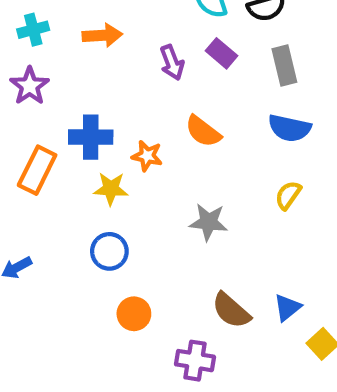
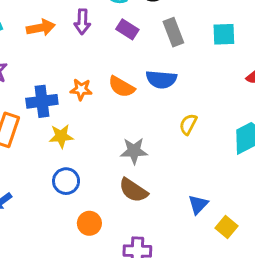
purple arrow: (172, 63) -> (82, 22), moved, turned 30
blue semicircle: (289, 128) -> (161, 79), moved
orange star: (147, 156) -> (81, 89), moved
brown semicircle: (231, 310) -> (133, 190), moved

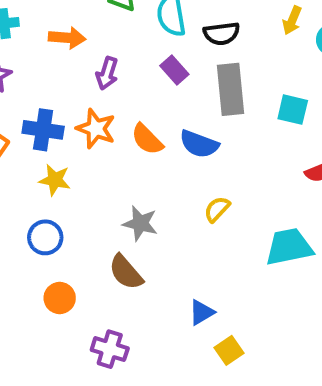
purple arrow: (82, 22) -> (107, 73), moved
gray rectangle: (173, 32) -> (231, 89), size x1.4
orange star: (81, 89) -> (96, 129), size x1.4

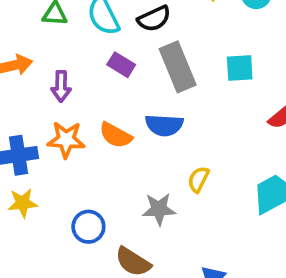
yellow star: (55, 180) -> (23, 203), moved
gray star: (140, 223) -> (159, 209), moved
blue circle: (45, 237) -> (88, 227), moved

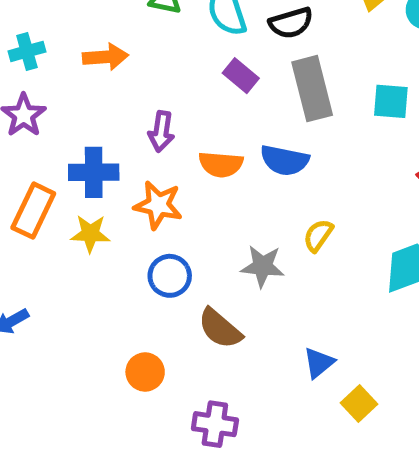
purple arrow: (61, 86) -> (161, 131), moved
orange semicircle: (116, 135) -> (221, 164), turned -32
orange star: (66, 140) -> (158, 205), moved

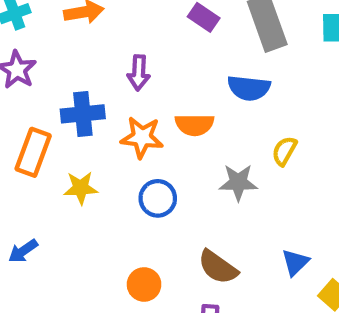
orange semicircle: (221, 164) -> (195, 125), moved
yellow star: (90, 234) -> (81, 188), moved
brown semicircle: (220, 329) -> (218, 267), moved

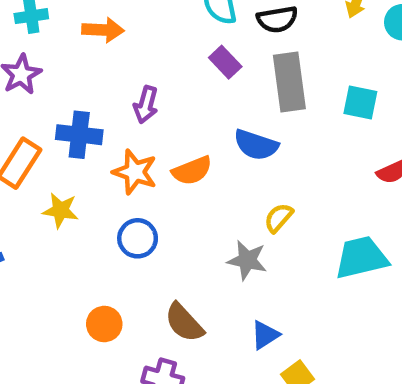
orange semicircle: (195, 125) -> (192, 171), turned -33
gray star: (238, 182) -> (247, 260), moved

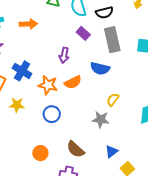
purple arrow: (146, 105) -> (64, 55), moved
blue cross: (79, 135) -> (22, 71), turned 30

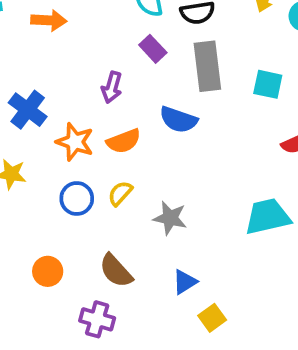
yellow semicircle: (113, 100) -> (120, 193), moved

